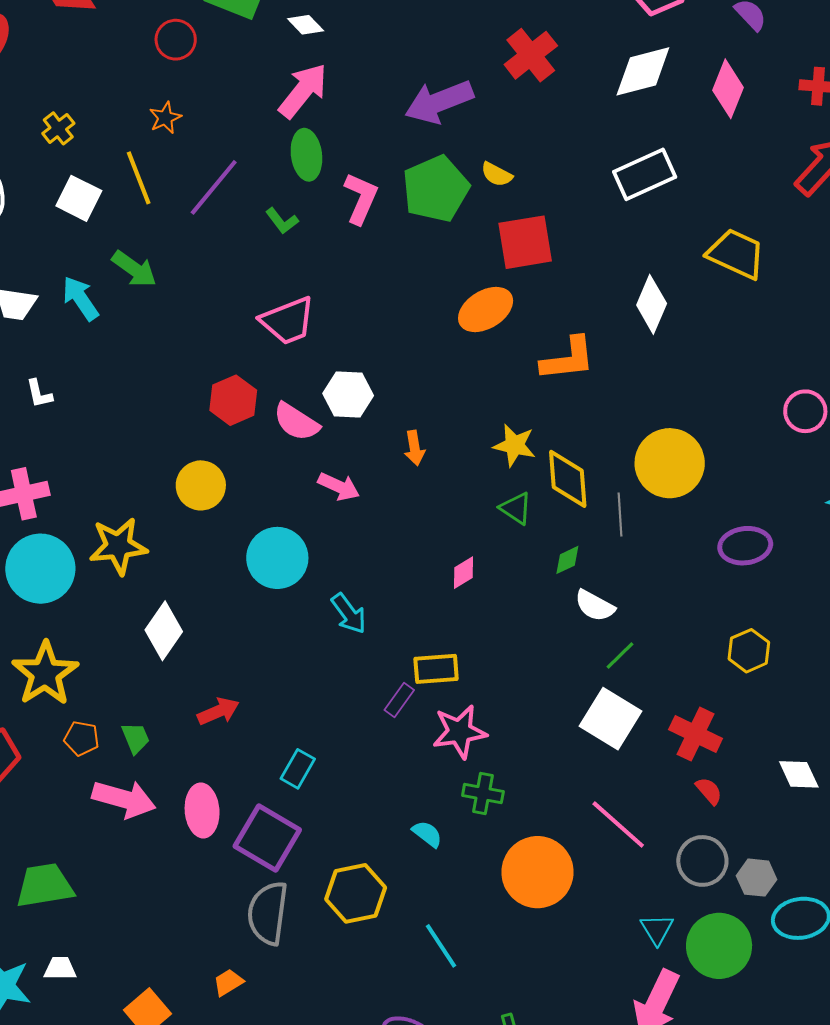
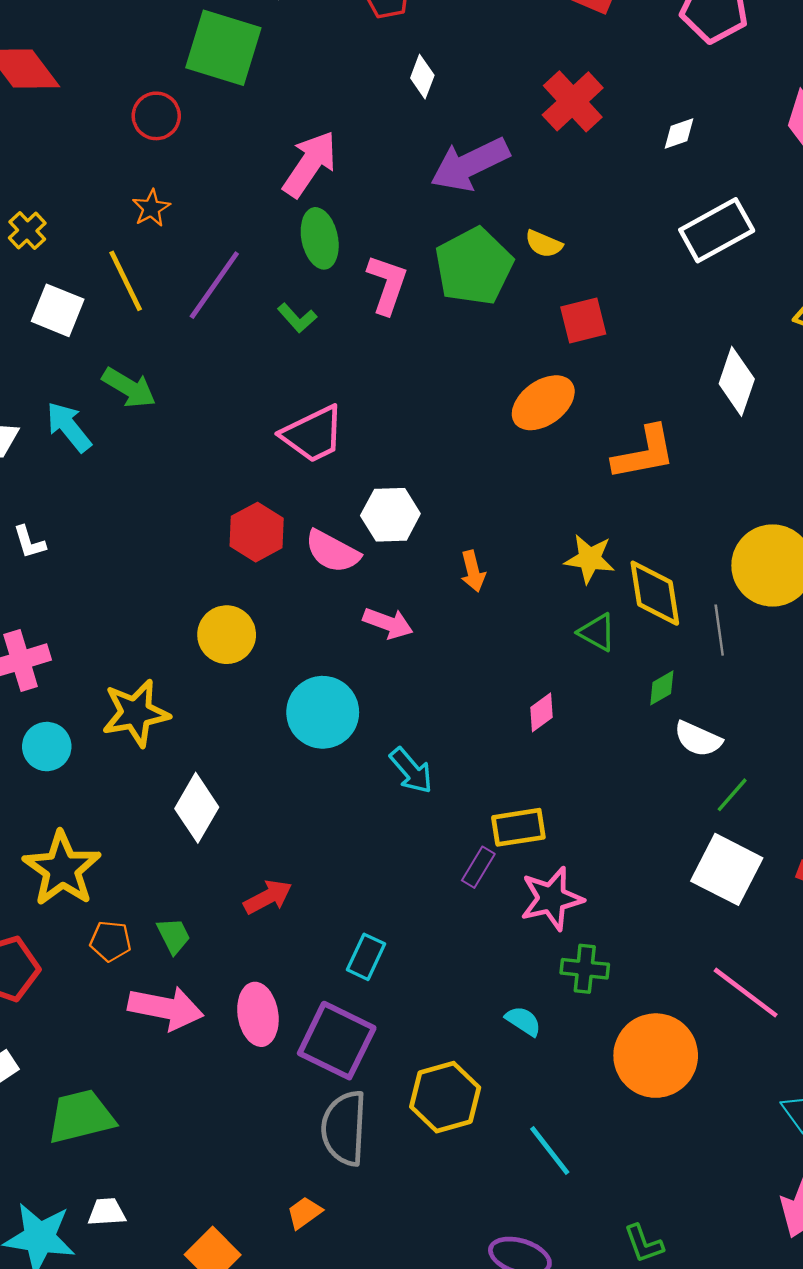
white diamond: (306, 25) -> (422, 77), moved, turned 69
white diamond: (643, 71) -> (679, 133), moved, size x0.5
red square: (525, 242) -> (583, 320), size x0.7
cyan circle: (40, 569) -> (47, 747), size x0.6

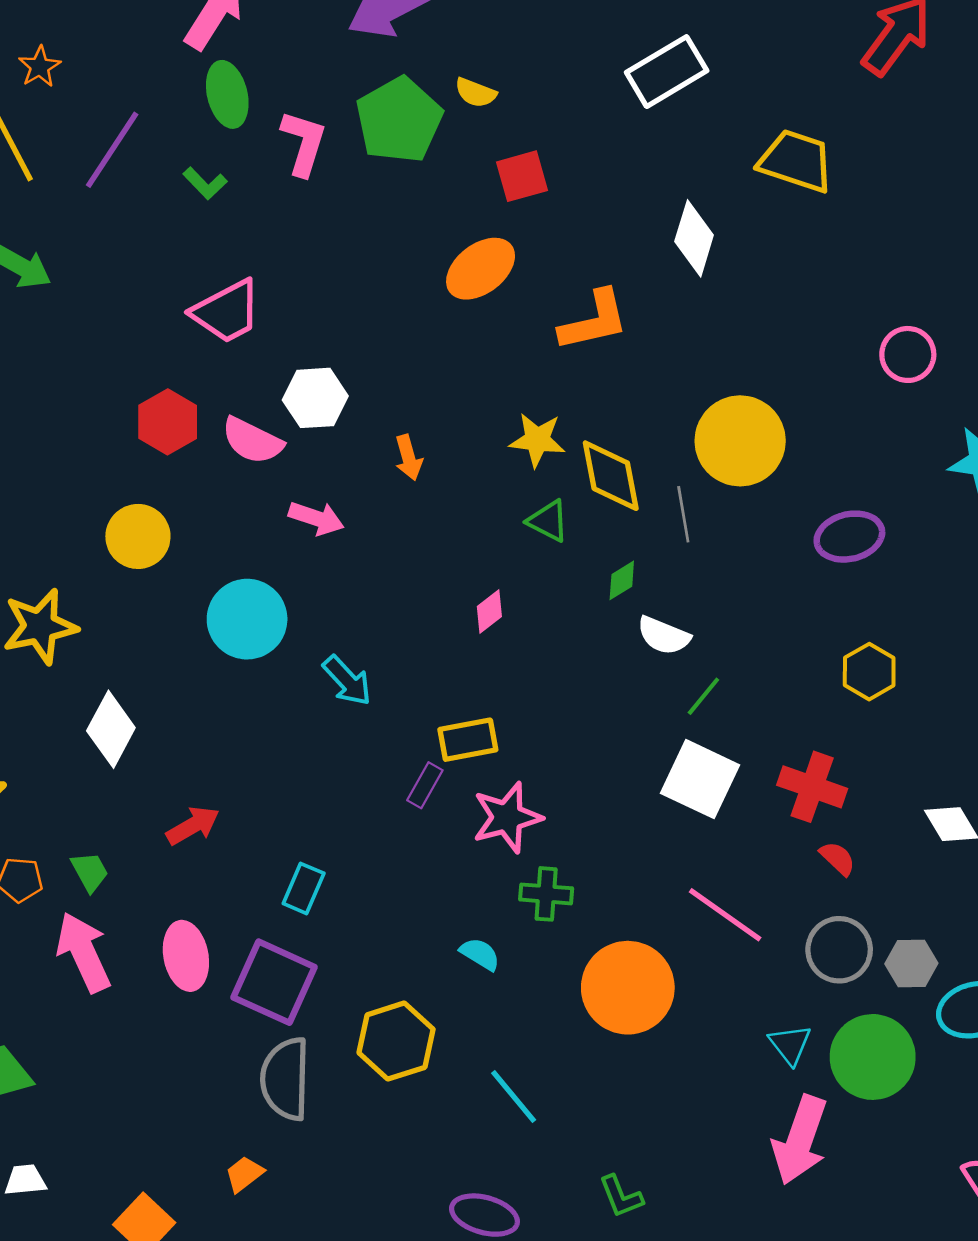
pink arrow: (166, 1008) -> (83, 952), turned -124

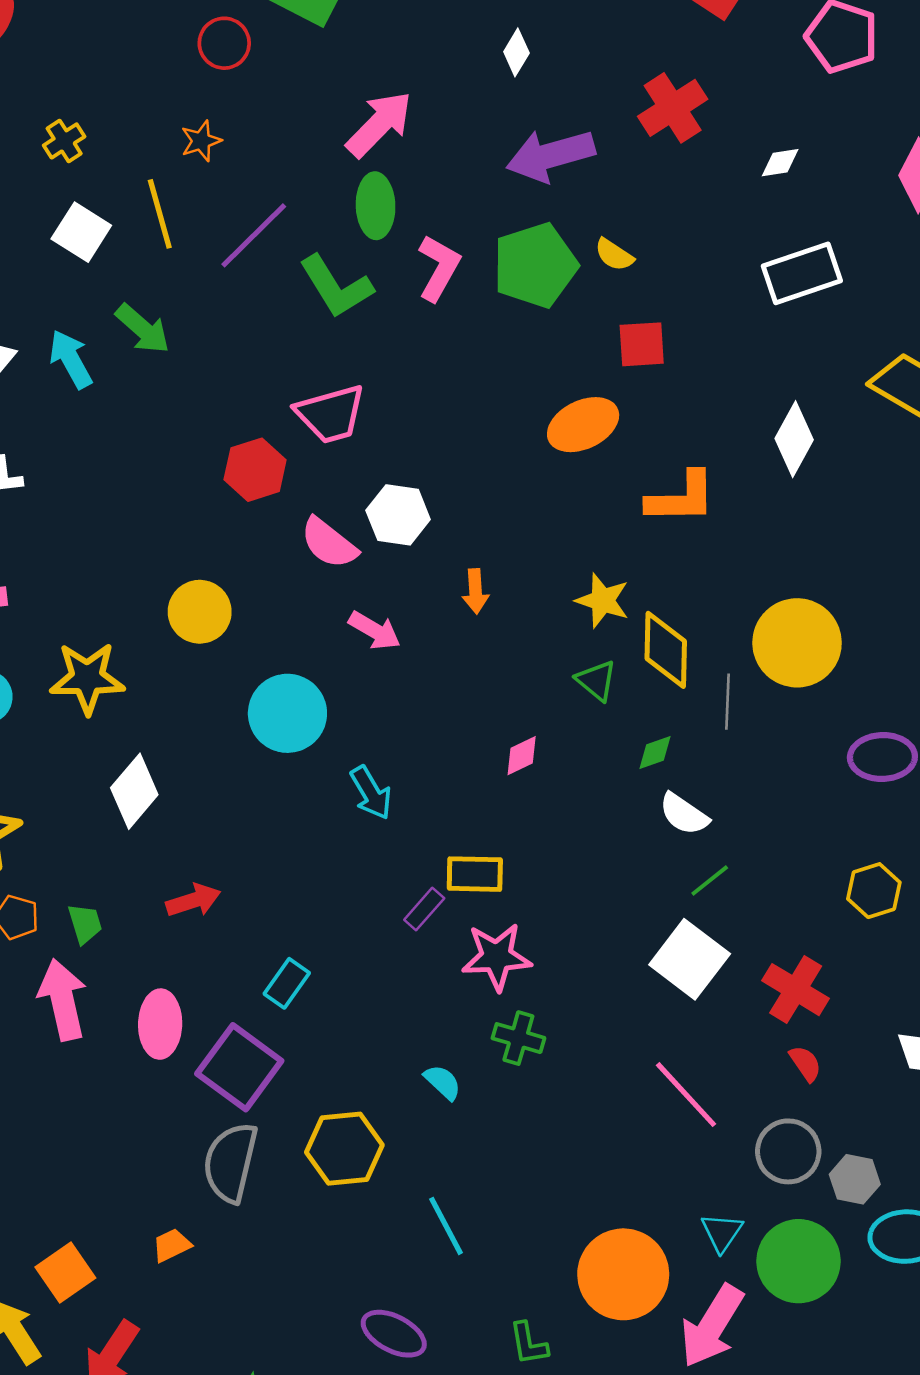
green L-shape: (205, 183) -> (336, 287), size x1.8
red hexagon: (168, 422) -> (255, 470), moved
orange circle: (628, 988) -> (623, 1274), moved

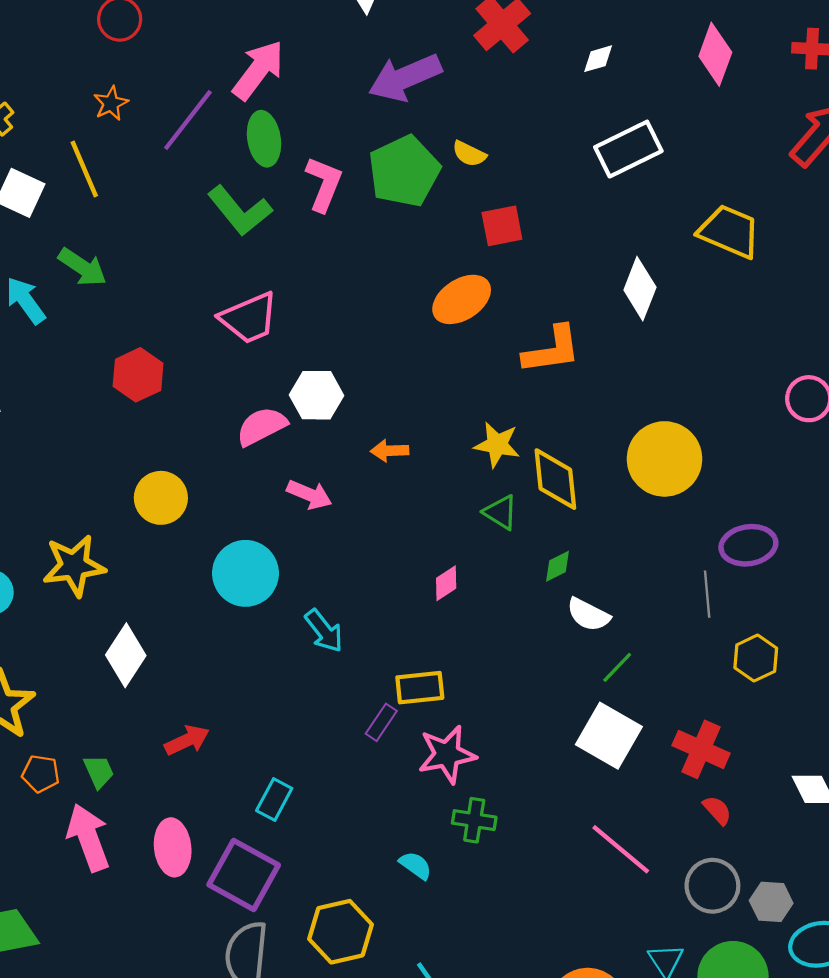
purple line: (254, 235) -> (188, 120), moved
red hexagon: (255, 470) -> (138, 375), moved
pink semicircle: (329, 543) -> (262, 426), turned 122
orange arrow: (475, 591) -> (390, 451), turned 99
gray line: (728, 702) -> (707, 594), moved

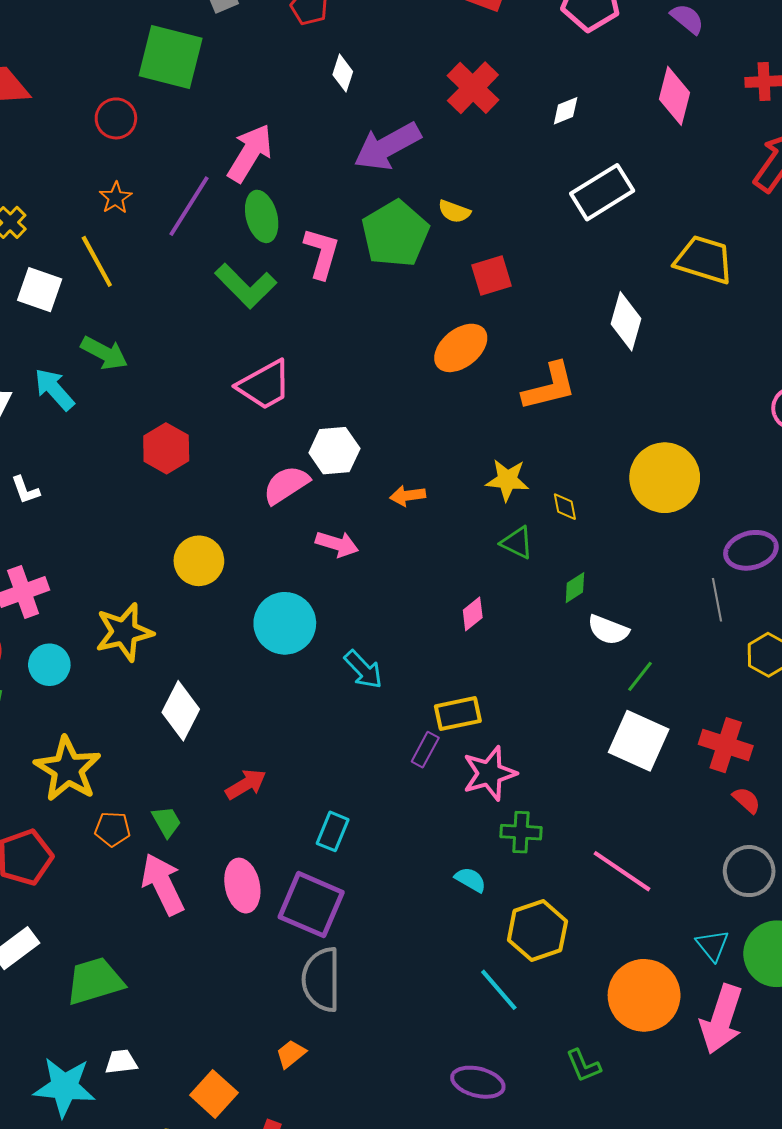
yellow diamond: (555, 479) -> (565, 507), size x0.5
pink line: (621, 849) -> (622, 871), moved
yellow hexagon: (340, 932) -> (537, 931), moved

